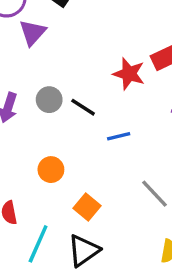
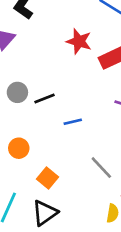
red star: (129, 74) -> (79, 41), moved
black line: (83, 107) -> (44, 98), turned -54

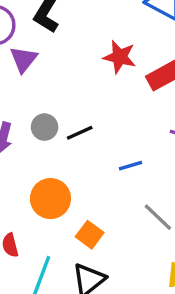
blue line: (73, 122) -> (130, 166), moved
orange circle: (19, 148) -> (50, 199), size x1.5

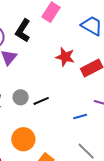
blue line: (130, 166) -> (80, 117), moved

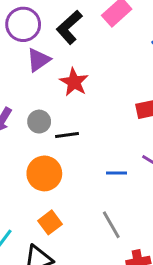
red star: (65, 57) -> (74, 82), moved
orange circle: (23, 139) -> (44, 173), moved

